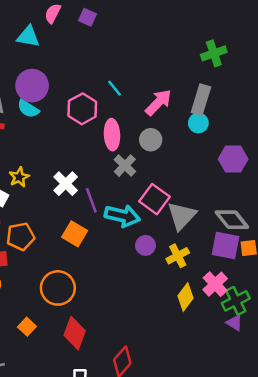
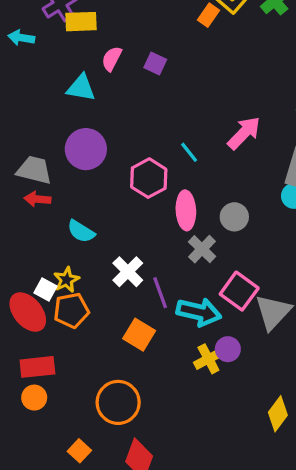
pink arrow: (158, 102) -> (244, 133), moved
cyan semicircle: (28, 109) -> (81, 231), moved
yellow star: (19, 177) -> (66, 280), moved
orange pentagon: (20, 236) -> (71, 310), moved
yellow cross: (178, 256) -> (208, 359), moved

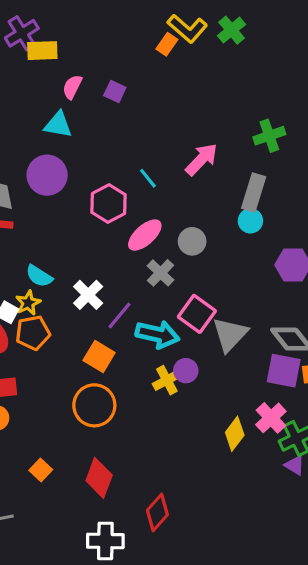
cyan triangle: (81, 88) -> (58, 125), moved
pink ellipse: (186, 210) -> (145, 235), turned 51
cyan semicircle: (81, 231) -> (39, 276), moved
purple line: (160, 293) -> (120, 315), turned 60
orange circle: (118, 402) -> (94, 405), moved

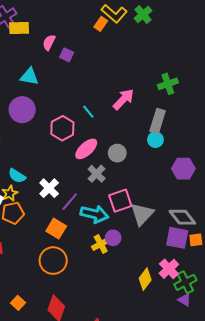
pink semicircle: (72, 87) -> (49, 42), moved
pink square: (197, 314) -> (120, 201), turned 35

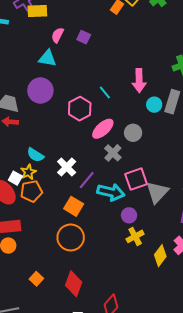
pink semicircle: (49, 42) -> (58, 35), moved
pink arrow: (123, 99) -> (139, 80), turned 135
cyan circle: (155, 140) -> (154, 105), moved
yellow cross: (101, 244) -> (135, 236), moved

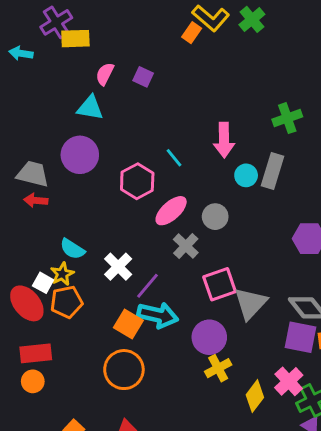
cyan arrow: (111, 192) -> (158, 315), moved
purple circle: (129, 215) -> (209, 337), size x1.5

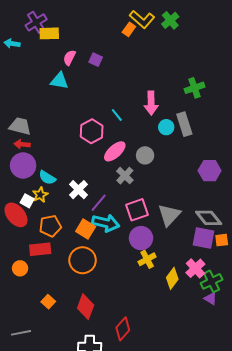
purple circle: (80, 155) -> (23, 165), moved
gray rectangle: (273, 171) -> (184, 124), turned -35
pink square: (220, 284) -> (137, 210), moved
orange pentagon: (67, 302) -> (50, 226), moved
red rectangle: (36, 353) -> (40, 249), moved

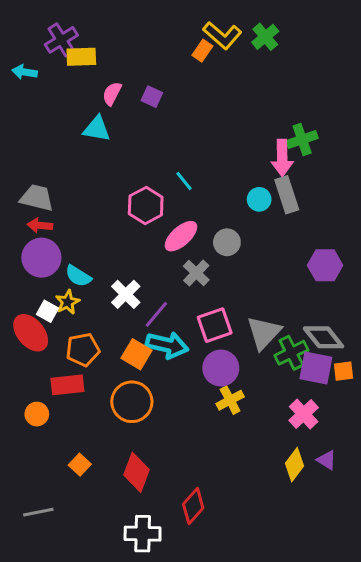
pink arrow: (151, 103) -> (282, 158), moved
yellow diamond: (172, 278) -> (294, 465), moved
green cross: (212, 281) -> (291, 353), moved

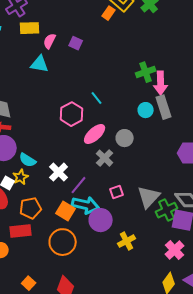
yellow rectangle: (81, 57) -> (30, 28), moved
green cross: (302, 140) -> (146, 72), moved
pink square: (215, 325) -> (117, 192), size x0.6
purple circle: (221, 368) -> (101, 220), moved

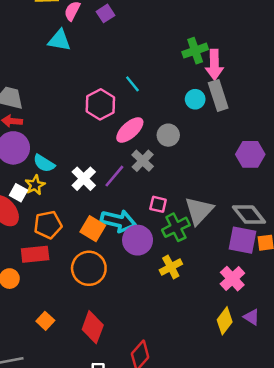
purple square: (76, 43) -> (105, 13), turned 32
purple line: (79, 185) -> (114, 176), moved
pink square: (117, 192) -> (158, 204), turned 32
green cross: (167, 210) -> (176, 227), moved

